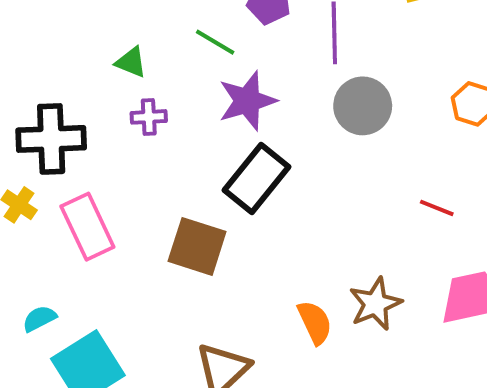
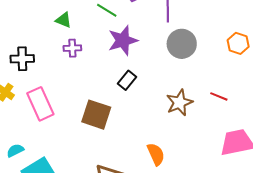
black cross: (51, 139) -> (22, 59), size x0.7
black rectangle: (256, 179) -> (127, 80), size x0.6
brown star: (375, 304) -> (179, 103), moved

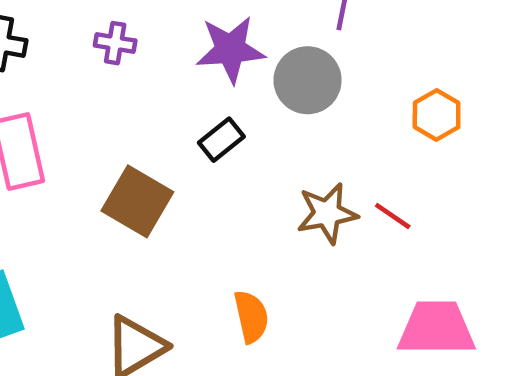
orange hexagon: (238, 43) -> (437, 115), moved
gray circle: (182, 44) -> (308, 80), moved
red line: (219, 96) -> (393, 216), moved

